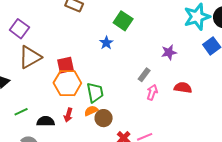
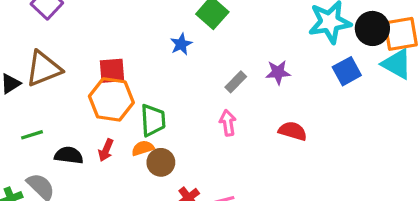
brown triangle: (30, 57) -> (43, 69), moved
gray rectangle: (144, 75) -> (236, 82), moved
pink arrow: (152, 92) -> (228, 123), moved, turned -35

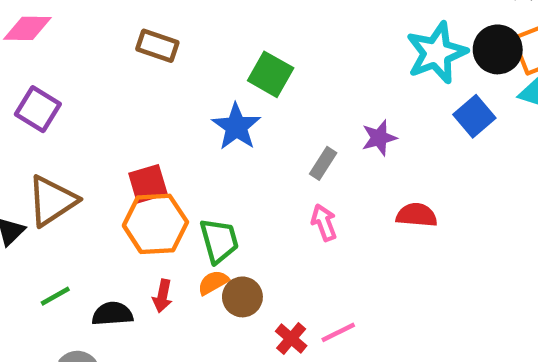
blue star: (181, 44) -> (236, 127), size x1.5

